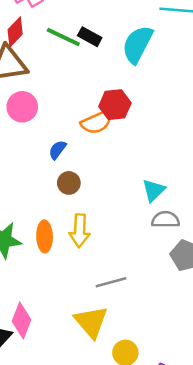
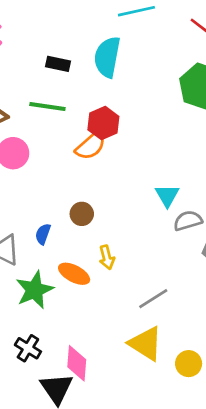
green line: (63, 37) -> (47, 107), moved
blue semicircle: (57, 150) -> (43, 234), moved
yellow arrow: (80, 231) -> (107, 257), size x0.7
orange ellipse: (45, 236) -> (74, 274), turned -44

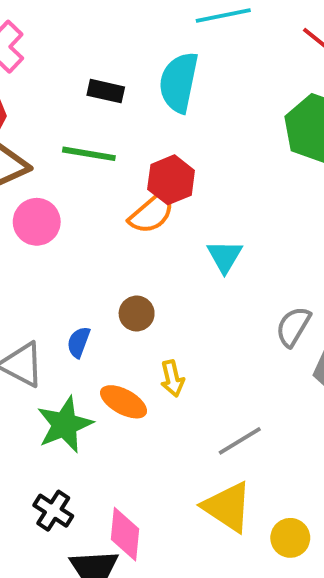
cyan triangle: (167, 195) -> (225, 256), moved
gray semicircle: (188, 221) -> (293, 327), turned -44

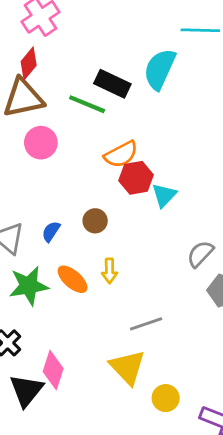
black rectangle: (106, 91) -> (112, 84), moved, size x1.4
red hexagon: (171, 180) -> (136, 178), moved

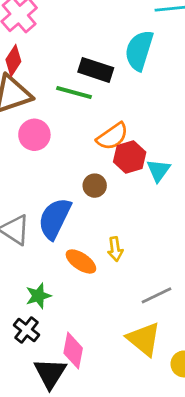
brown circle: (95, 221) -> (95, 186), moved
blue semicircle: (51, 231) -> (55, 218), size x2.0
green star: (29, 286) -> (38, 296), moved, size x0.7

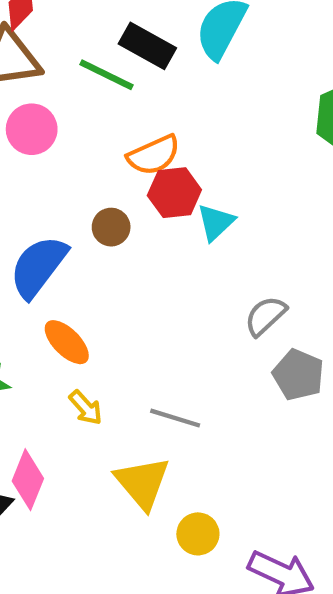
yellow arrow: (115, 249) -> (86, 408), moved, turned -45
gray line: (156, 295) -> (175, 418), turned 32

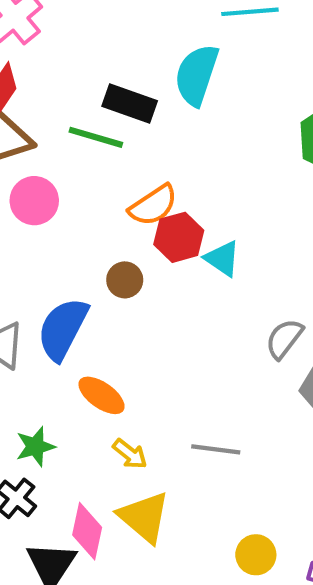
cyan triangle: (216, 222) -> (222, 259), turned -33
yellow triangle: (142, 483) -> (144, 517), moved

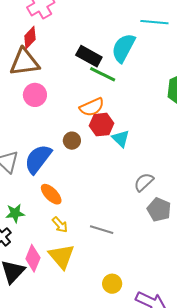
green line: (96, 137) -> (103, 74), moved

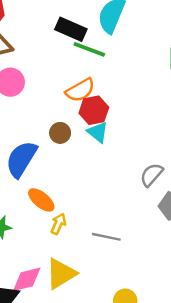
cyan triangle: (121, 138) -> (98, 132), moved
yellow arrow: (60, 225) -> (58, 224), moved, turned -108
yellow triangle: (62, 256) -> (61, 274), turned 44
pink diamond: (33, 258) -> (27, 279), turned 60

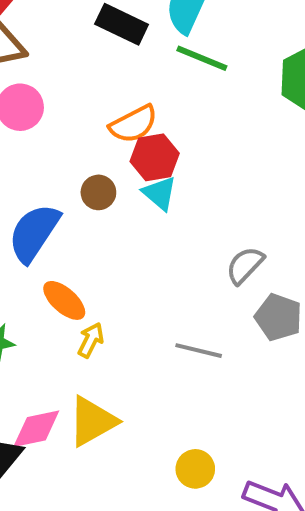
green line: (89, 49) -> (202, 58), moved
gray line: (106, 237) -> (199, 351), moved

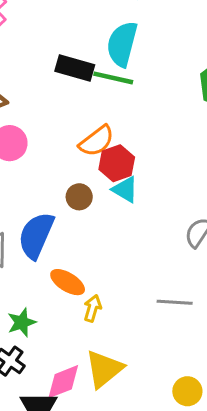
green line: (202, 58) -> (113, 78), moved

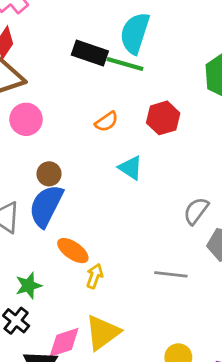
orange semicircle: (97, 141) -> (106, 122), size x0.7
red hexagon: (117, 163) -> (163, 118), moved
brown circle: (79, 197) -> (49, 174), moved

